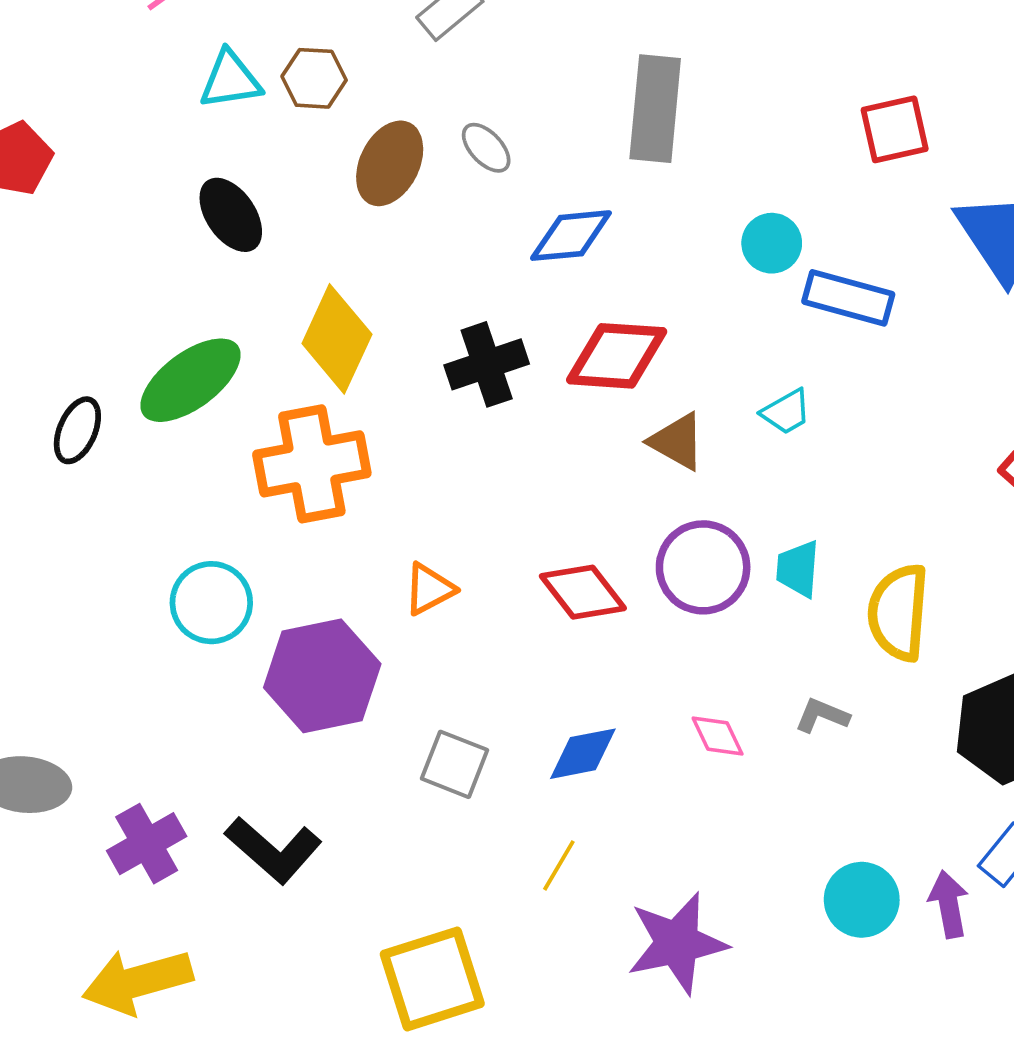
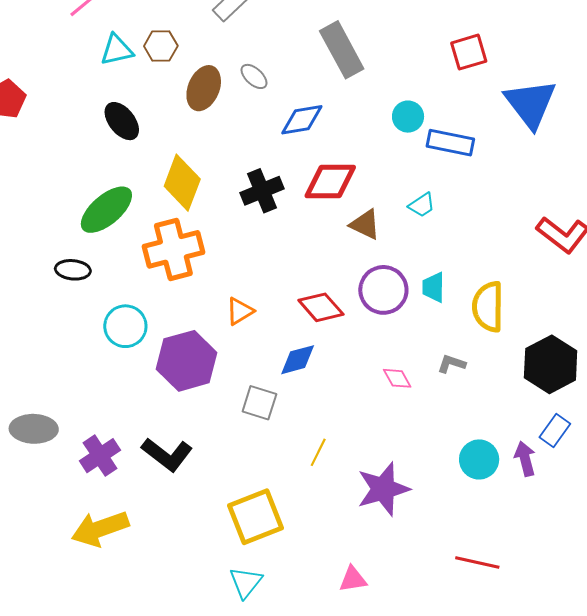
gray rectangle: (655, 109) -> (342, 50), turned -30
black ellipse: (77, 430) -> (73, 270), moved, turned 76
blue diamond: (583, 754) -> (298, 360), moved

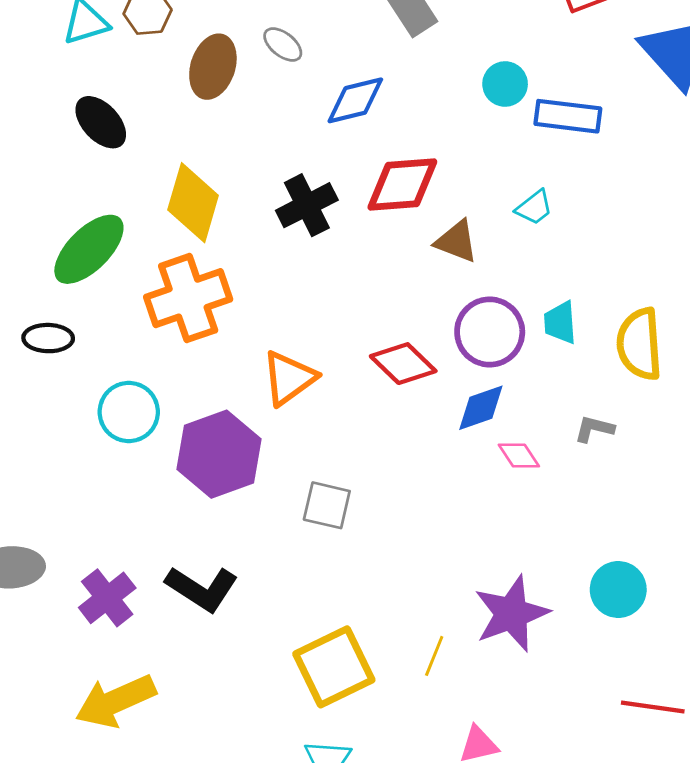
orange triangle: (240, 311) -> (289, 378), size x1.4
blue diamond: (298, 360) -> (481, 408), moved
yellow line: (318, 452) -> (434, 656), moved
cyan circle: (479, 459) -> (618, 589), moved

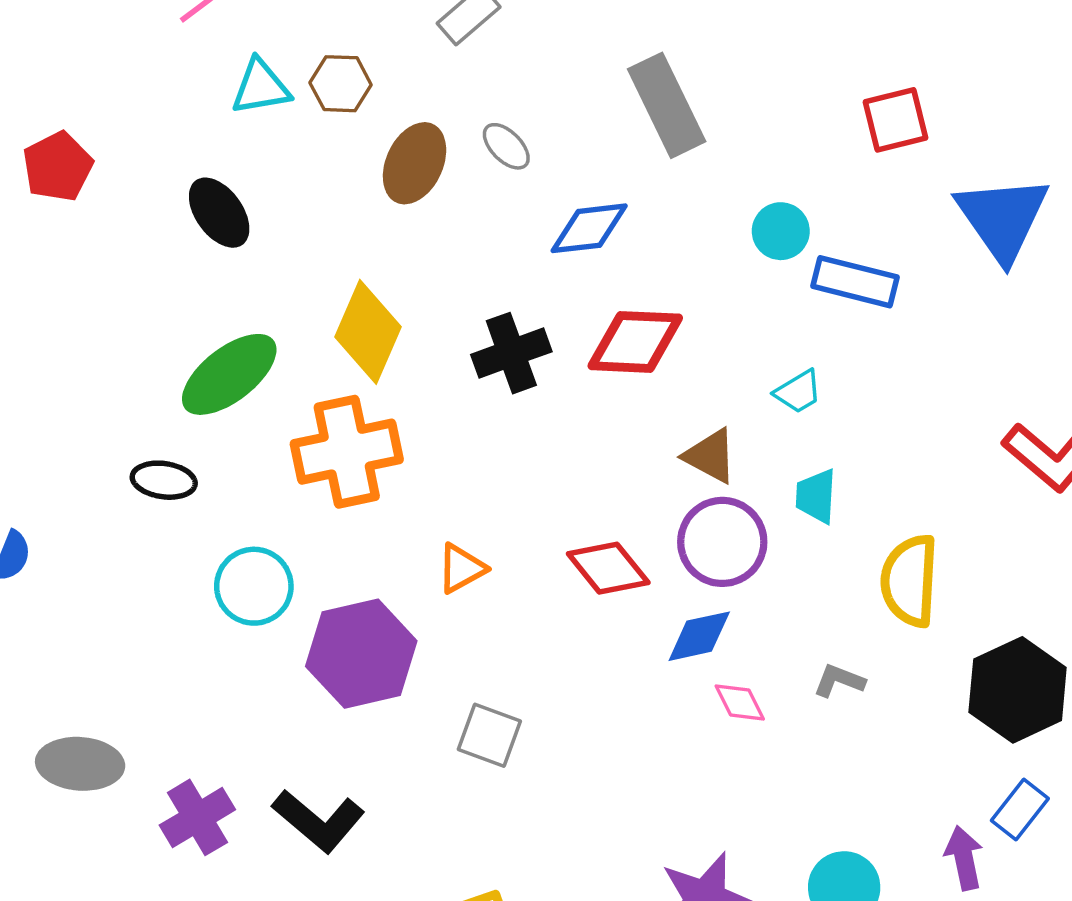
black ellipse: (101, 122) -> (219, 213), moved
brown triangle: (456, 241) -> (710, 456), moved
cyan trapezoid: (560, 323) -> (816, 496), moved
orange triangle: (289, 378) -> (462, 568), size x0.7

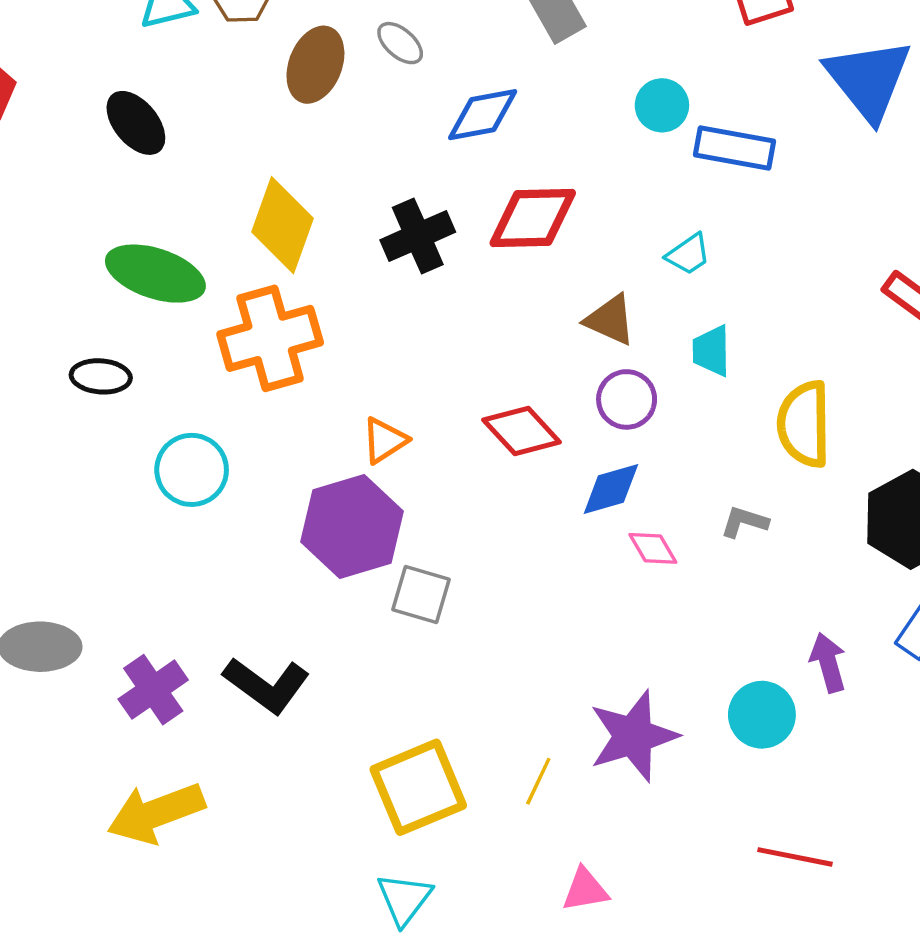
green ellipse: (229, 374) -> (155, 274), turned 60
purple circle: (722, 542) -> (627, 399), size x0.7
purple hexagon: (361, 654) -> (352, 527), moved
purple arrow: (964, 858) -> (828, 663), moved

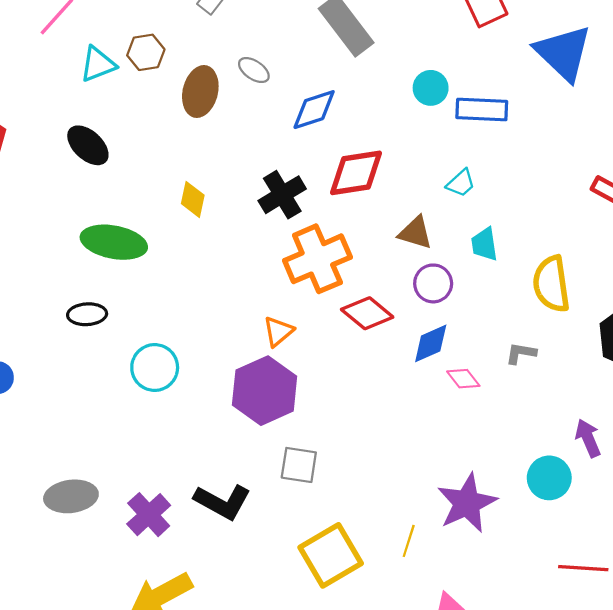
yellow diamond: (283, 225) -> (193, 199), size x0.6
orange cross: (270, 338) -> (317, 259), moved
gray square: (421, 595) -> (299, 465), moved

